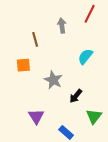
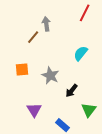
gray arrow: (62, 25) -> (46, 24), moved
brown line: (35, 39) -> (33, 37), turned 56
orange square: (23, 65) -> (22, 69), moved

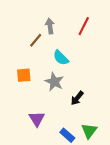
red line: (85, 13) -> (84, 26), moved
cyan semicircle: (81, 53) -> (61, 58), moved, turned -84
green triangle: (89, 110) -> (89, 131), moved

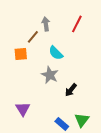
orange square: (24, 75) -> (21, 54), moved
purple triangle: (37, 119) -> (23, 109), moved

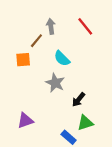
red line: (77, 24) -> (85, 26), turned -66
purple triangle: (23, 109) -> (25, 121), turned 42
green triangle: (82, 120) -> (85, 123), moved, turned 35

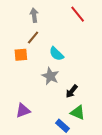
gray arrow: (51, 26) -> (34, 15), moved
red line: (85, 26) -> (78, 14), moved
green triangle: (85, 123) -> (78, 113), turned 42

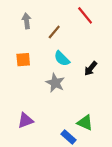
gray arrow: (34, 15) -> (27, 21), moved
brown line: (33, 38) -> (54, 32), moved
black arrow: (72, 91) -> (91, 68), moved

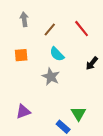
red line: (85, 15) -> (82, 29), moved
black arrow: (91, 68) -> (92, 63), moved
green triangle: (85, 123) -> (78, 113), turned 35

